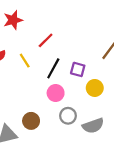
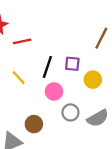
red line: (46, 40) -> (22, 41), moved, turned 42
yellow line: (25, 61) -> (19, 78), moved

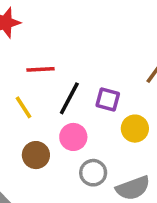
red line: (22, 41) -> (41, 69), moved
brown circle: (34, 124) -> (36, 155), moved

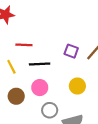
black line: (69, 98) -> (40, 64), turned 54
purple square: (108, 100) -> (71, 51), moved

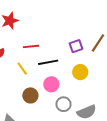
purple square: (71, 51) -> (76, 46), turned -32
yellow circle: (77, 86) -> (80, 72), moved

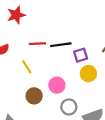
purple square: (76, 46) -> (81, 55), moved
black line: (48, 62) -> (61, 45), moved

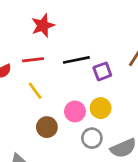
red star: (16, 15) -> (43, 26), moved
red line: (37, 44) -> (33, 60), moved
yellow circle: (88, 74) -> (101, 108), moved

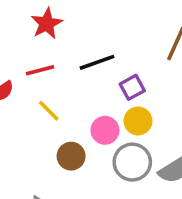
purple square: (102, 71) -> (132, 87), moved
gray circle: (92, 138) -> (132, 162), size x1.4

